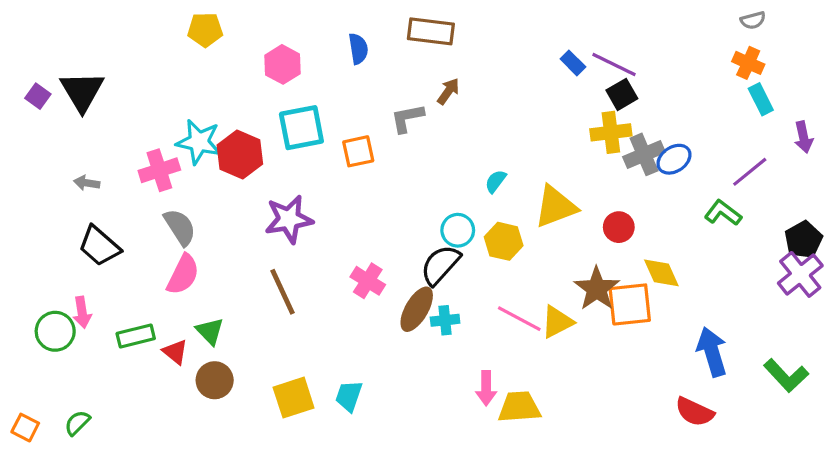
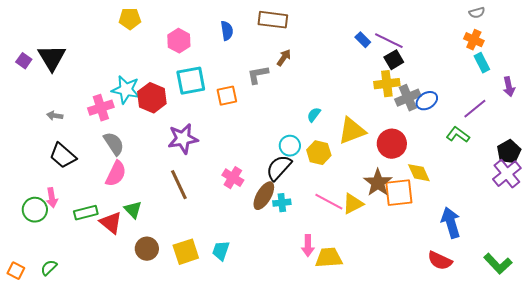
red circle: (619, 227) -> (392, 144), size x1.5
red triangle: (175, 352) -> (111, 223), size x1.4
green L-shape: (786, 375) -> (498, 264), moved
brown circle: (215, 380) -> (147, 249), moved

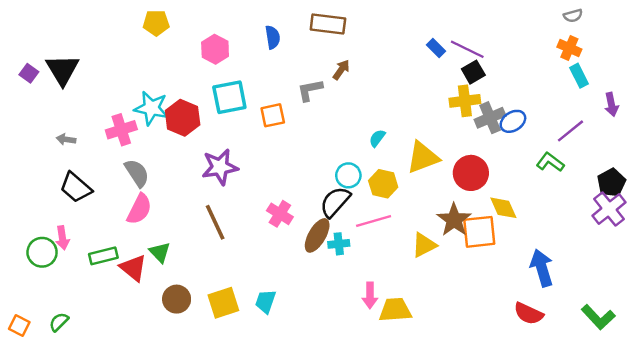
pink line: (329, 202) -> (374, 221), moved, turned -44

